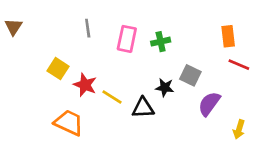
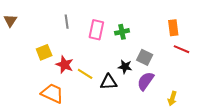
yellow square: (58, 69) -> (44, 52), turned 35
purple semicircle: (209, 104) -> (146, 81), moved
yellow arrow: (239, 129) -> (172, 98), moved

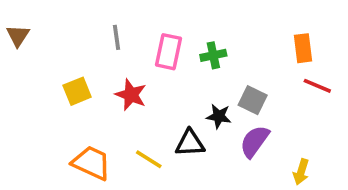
red star: (65, 65) -> (131, 95), moved
yellow line: (85, 74) -> (149, 159), moved

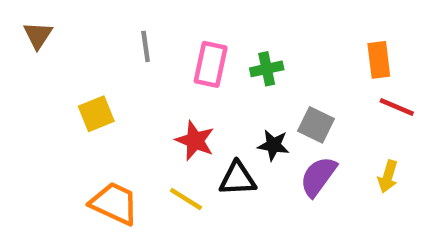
brown triangle: (18, 36) -> (38, 35), moved
red star: (131, 95) -> (195, 141), moved
yellow arrow: (301, 172) -> (388, 176), moved

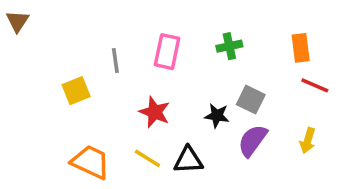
brown triangle: (38, 35) -> (17, 21), moved
gray line: (146, 46) -> (115, 60), moved
green cross: (267, 69) -> (229, 46), moved
black triangle: (238, 179) -> (188, 160), moved

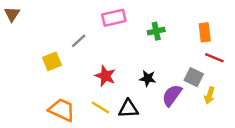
pink rectangle: (167, 52) -> (114, 18), moved, turned 65
gray line: (115, 60) -> (79, 41), turned 56
gray square: (251, 100) -> (194, 77), moved

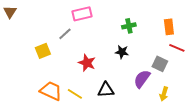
pink rectangle: (114, 18) -> (82, 14), moved
black star: (148, 78) -> (122, 52), moved
yellow arrow: (210, 95) -> (164, 94), moved
yellow line: (100, 107) -> (75, 94), moved

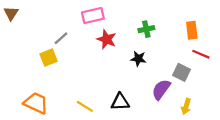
gray line: (65, 34) -> (61, 38), moved
red star: (87, 63) -> (107, 39), moved
orange trapezoid: (51, 91) -> (36, 103), moved

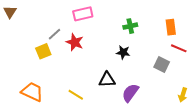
red star: (107, 39) -> (75, 42), moved
purple semicircle: (161, 89) -> (130, 93), moved
black triangle: (120, 102) -> (107, 80), moved
yellow arrow: (186, 106) -> (183, 95), moved

